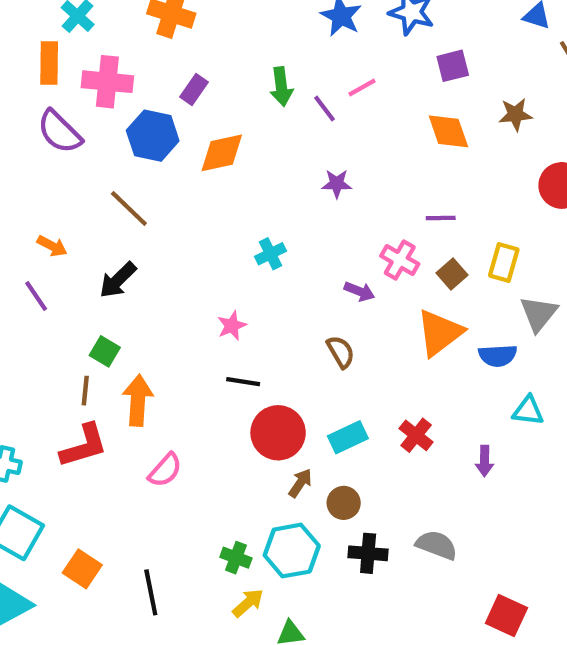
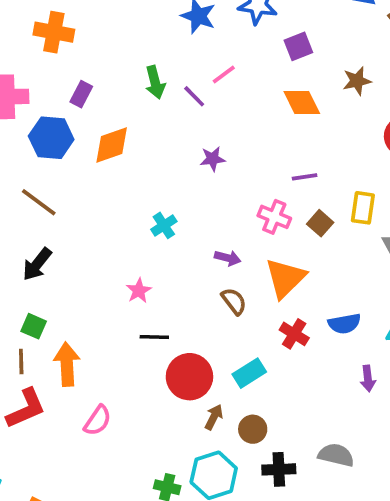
purple arrow: (359, 291) -> (228, 258), moved
orange triangle: (440, 333) -> (285, 278), moved
blue semicircle: (498, 356) -> (344, 324), moved
red cross: (416, 435) -> (294, 334), moved

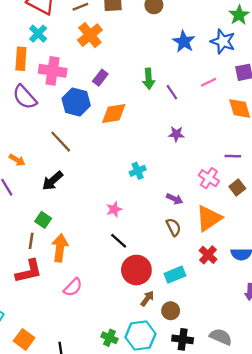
orange cross: (54, 32) -> (90, 35), turned 30
pink line: (224, 74) -> (209, 82), moved
black line: (154, 337) -> (119, 241), turned 30

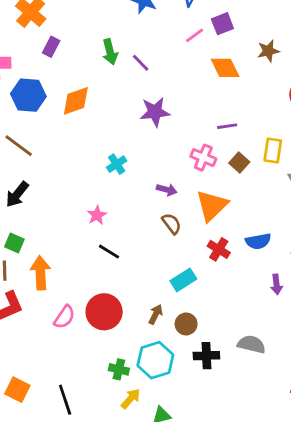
purple rectangle: (100, 78) -> (51, 47), moved
pink line: (209, 82) -> (195, 35), moved
purple star: (176, 134) -> (155, 112), size x1.5
red circle: (136, 270) -> (104, 312), moved

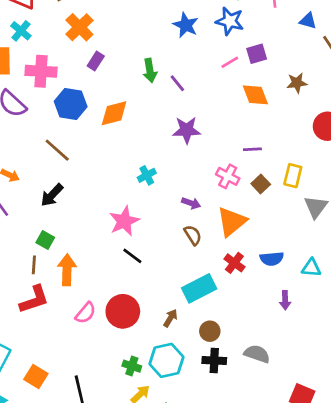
pink star: (97, 215) -> (124, 221), size x1.6
cyan rectangle: (183, 280) -> (199, 288), size x1.4
brown circle: (186, 324) -> (210, 331), moved

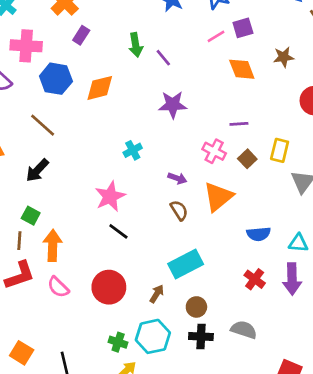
red cross: (234, 263) -> (255, 279), moved
purple arrow: (285, 300) -> (292, 279), moved, size x1.6
pink semicircle: (86, 313) -> (58, 287), moved, turned 95

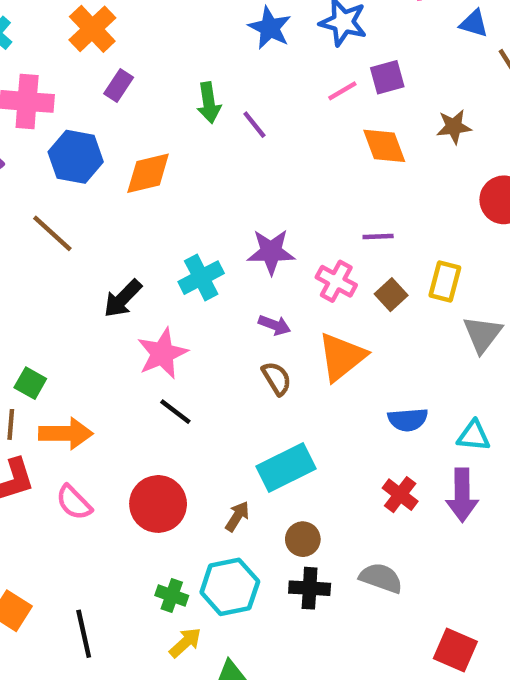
purple star: (173, 105) -> (271, 252), moved
cyan cross: (133, 150) -> (201, 278), size x1.4
black arrow: (37, 170) -> (123, 298), moved
orange arrow: (53, 246) -> (66, 433), turned 88

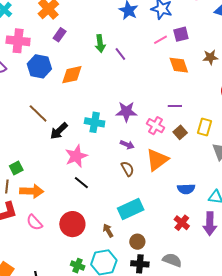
brown line: (52, 233) -> (38, 113), moved
cyan cross: (201, 278) -> (95, 122), turned 36
green square: (30, 383) -> (16, 168), turned 32
brown arrow: (237, 516) -> (108, 231), turned -64

